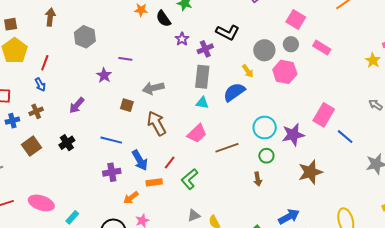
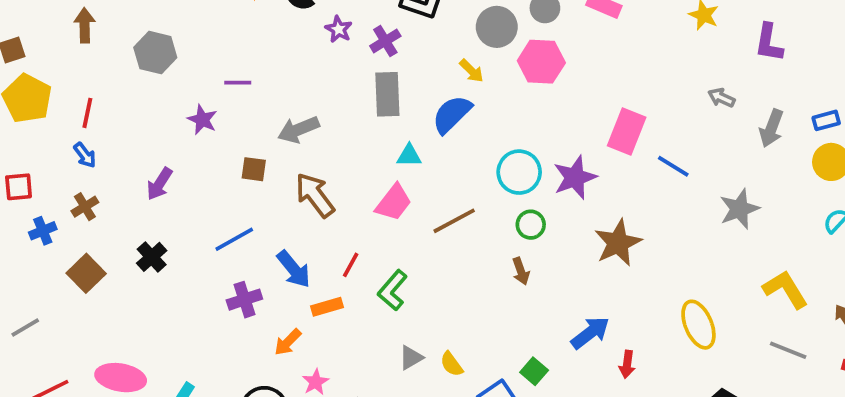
cyan triangle: (202, 103) -> (409, 156), moved
blue line: (111, 140) -> (234, 239), turned -35

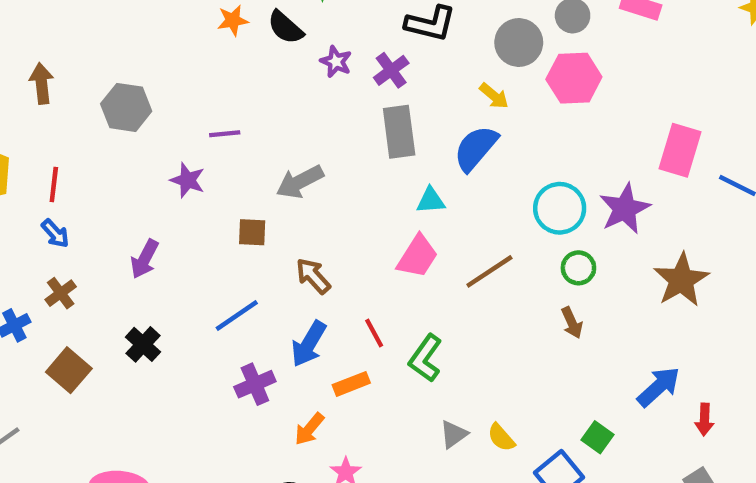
brown arrow: (315, 195) -> (313, 276), moved, size x0.7
red line: (351, 265) -> (374, 333), turned -52
blue arrow: (294, 269) -> (309, 344), turned 75

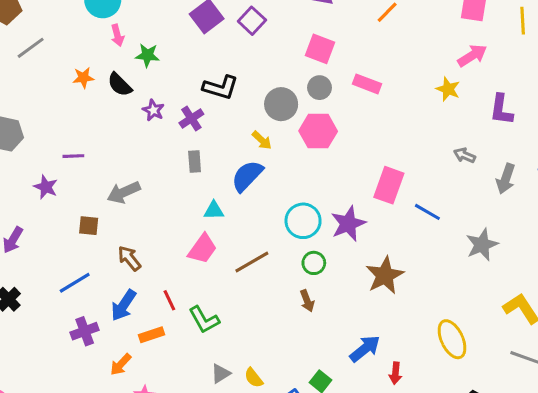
gray rectangle: (399, 132) -> (195, 161), size x0.6
green L-shape: (425, 358) -> (204, 320), turned -68

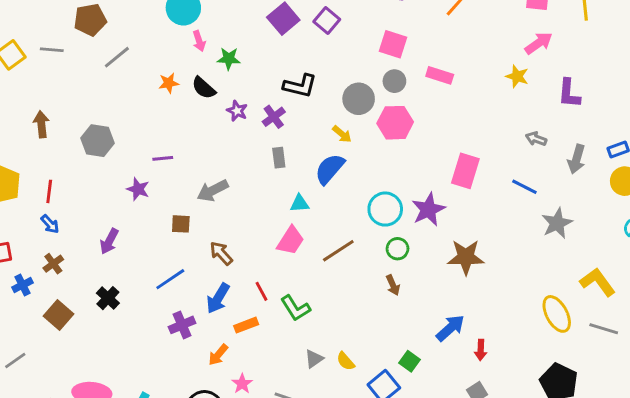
blue line: (427, 212) -> (524, 187), moved
brown star: (385, 275) -> (466, 257), turned 30
yellow ellipse: (452, 339) -> (557, 314), moved

